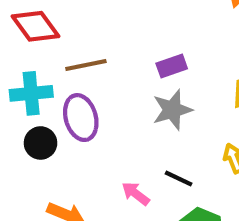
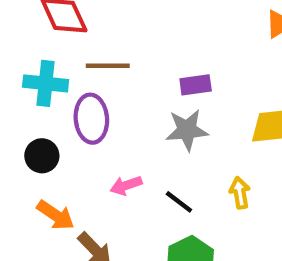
black circle: (41, 143) -> (42, 156), moved
pink arrow: (136, 194) -> (126, 185), moved, turned -68

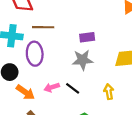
black line: (179, 202) -> (73, 88), moved
orange arrow: (56, 215) -> (25, 92), moved

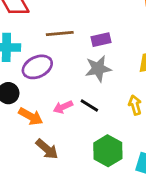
brown line: (43, 27) -> (60, 33), moved
purple ellipse: (35, 54) -> (37, 67), turned 75

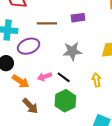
purple rectangle: (101, 40) -> (78, 18), moved
green hexagon: (108, 151) -> (65, 101), moved

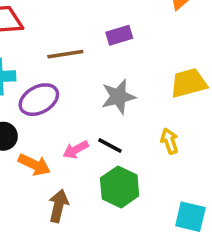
brown arrow: (30, 106) -> (58, 206), turned -114

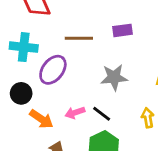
purple ellipse: (39, 100) -> (53, 70), turned -32

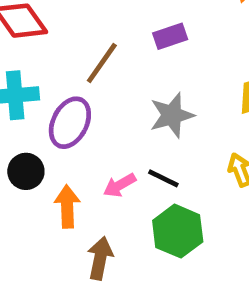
brown line: (79, 38) -> (102, 63), turned -44
orange arrow: (41, 119) -> (67, 206), turned -115

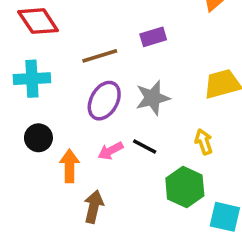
brown line: (102, 63) -> (100, 56), turned 36
purple ellipse: (70, 123) -> (104, 101), moved
green hexagon: (178, 231) -> (185, 187), moved

